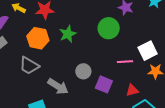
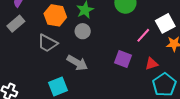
pink line: (125, 62) -> (143, 35), turned -42
gray circle: (83, 71) -> (83, 31), moved

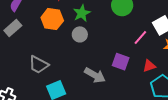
gray trapezoid: (48, 43) -> (39, 65), moved
gray arrow: (77, 63) -> (95, 75), moved

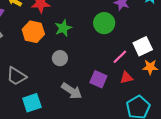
gray circle: (80, 34) -> (60, 58), moved
red triangle: (149, 66) -> (126, 78), moved

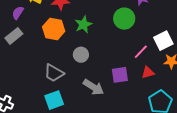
gray trapezoid: (16, 76) -> (54, 73), moved
purple square: (98, 79) -> (120, 75), turned -30

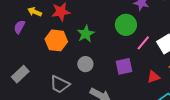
gray rectangle: (14, 36) -> (20, 74), moved
pink line: (141, 52) -> (143, 43), moved
purple square: (120, 75) -> (124, 66), moved

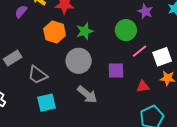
gray circle: (85, 64) -> (79, 61), size x1.6
gray trapezoid: (60, 84) -> (37, 75), moved

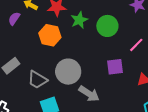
green circle: (126, 30) -> (107, 26), moved
green star: (85, 31) -> (79, 20), moved
gray circle: (79, 61) -> (68, 72), moved

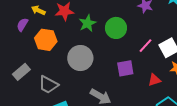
orange hexagon: (50, 35) -> (46, 40), moved
gray circle: (68, 72) -> (80, 58), moved

